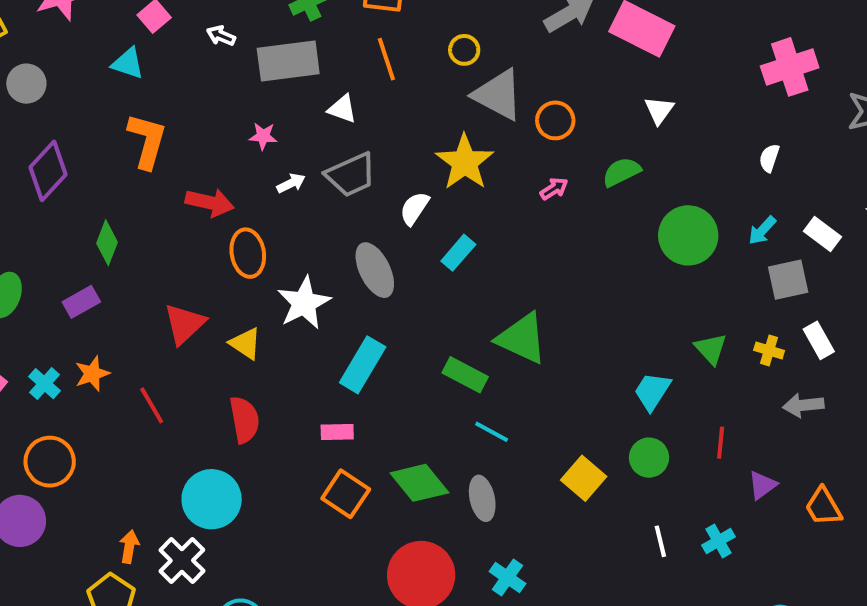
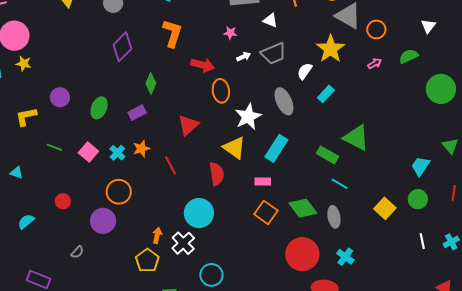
yellow triangle: (245, 343) -> (234, 148), moved, size x1.4

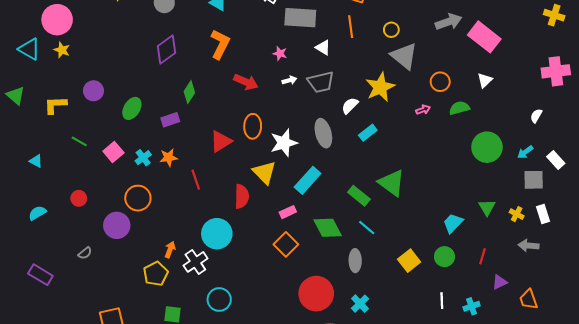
orange circle: (376, 29) -> (440, 82), moved
orange ellipse: (221, 91) -> (253, 126), moved
pink rectangle: (263, 181) -> (288, 212), turned -35
green diamond: (303, 208) -> (328, 228), moved

